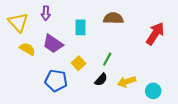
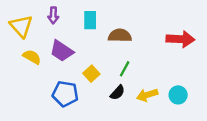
brown semicircle: (113, 18) -> (120, 36), moved
cyan rectangle: (81, 27) -> (90, 20), moved
red arrow: (155, 34) -> (180, 39), turned 60
cyan circle: (153, 91) -> (178, 95), moved

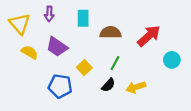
red arrow: (180, 39) -> (149, 36), moved, turned -45
cyan circle: (178, 95) -> (172, 60), moved

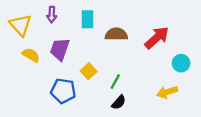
purple trapezoid: (57, 47) -> (60, 49), turned 75
green line: (115, 63) -> (115, 82), moved
black semicircle: (108, 85) -> (119, 102), moved
yellow arrow: (136, 87) -> (167, 92), moved

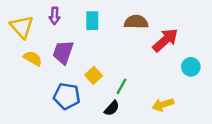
brown semicircle: (116, 34) -> (136, 22), moved
yellow arrow: (167, 92) -> (163, 105), moved
black semicircle: (119, 102) -> (112, 108), moved

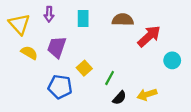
black semicircle: (112, 108) -> (119, 98), moved

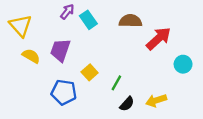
purple arrow: (49, 14) -> (67, 12), moved, turned -144
cyan rectangle: (83, 19) -> (88, 20), turned -35

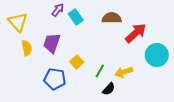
yellow semicircle: (31, 56) -> (27, 48), turned 49
cyan circle: (183, 64) -> (157, 55), size x1.5
yellow arrow: (156, 100) -> (124, 72), moved

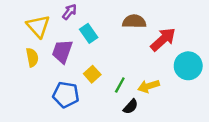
cyan rectangle: (76, 17) -> (89, 33), moved
yellow triangle: (18, 22) -> (38, 26), moved

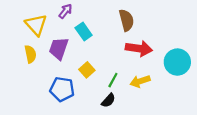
brown semicircle: (134, 21) -> (126, 20), turned 75
red arrow: (163, 39) -> (139, 48), moved, turned 50
black semicircle: (131, 107) -> (108, 100), moved

